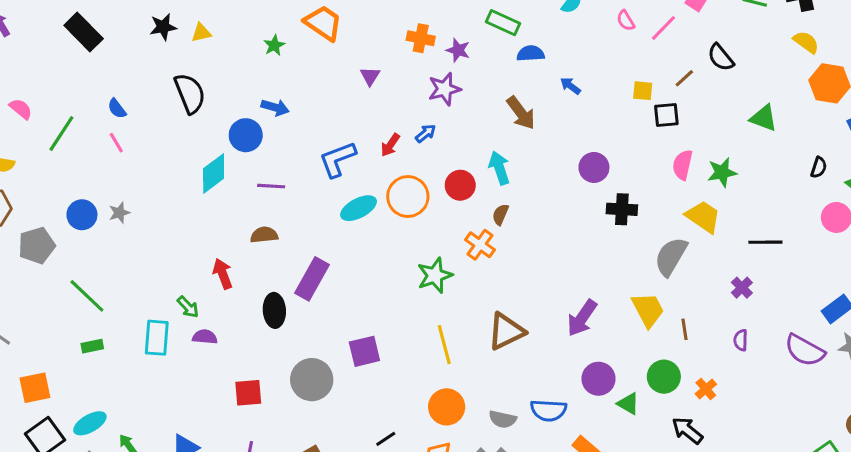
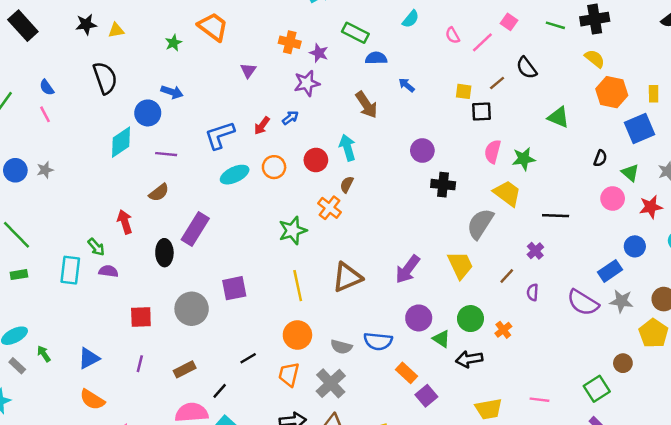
orange circle: (408, 196) -> (274, 167), size x0.7
brown semicircle: (264, 235) -> (159, 193), turned 145
brown line: (685, 329) -> (507, 276), moved, turned 49
black arrow: (687, 430) -> (469, 359), moved, turned -50

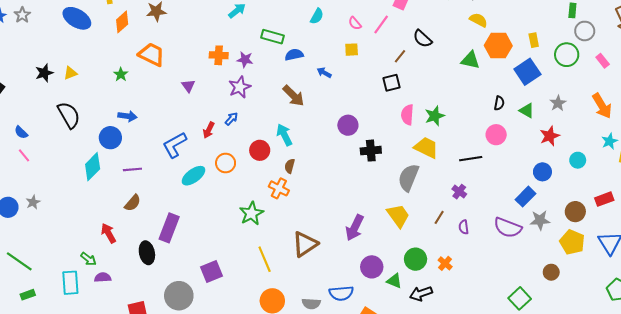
yellow square: (464, 91) -> (352, 50), moved
green triangle: (558, 117) -> (470, 60), moved
pink circle: (613, 198) -> (496, 135), moved
green square: (597, 389) -> (520, 298), moved

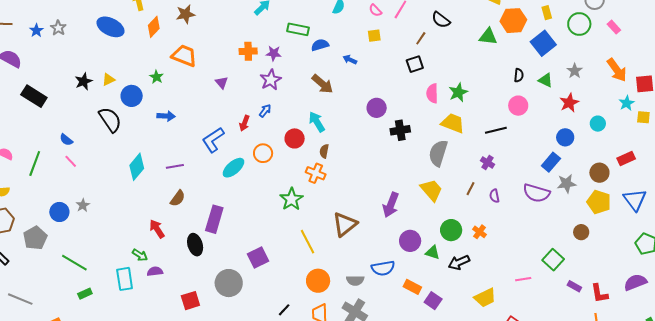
blue circle: (110, 138) -> (132, 96), moved

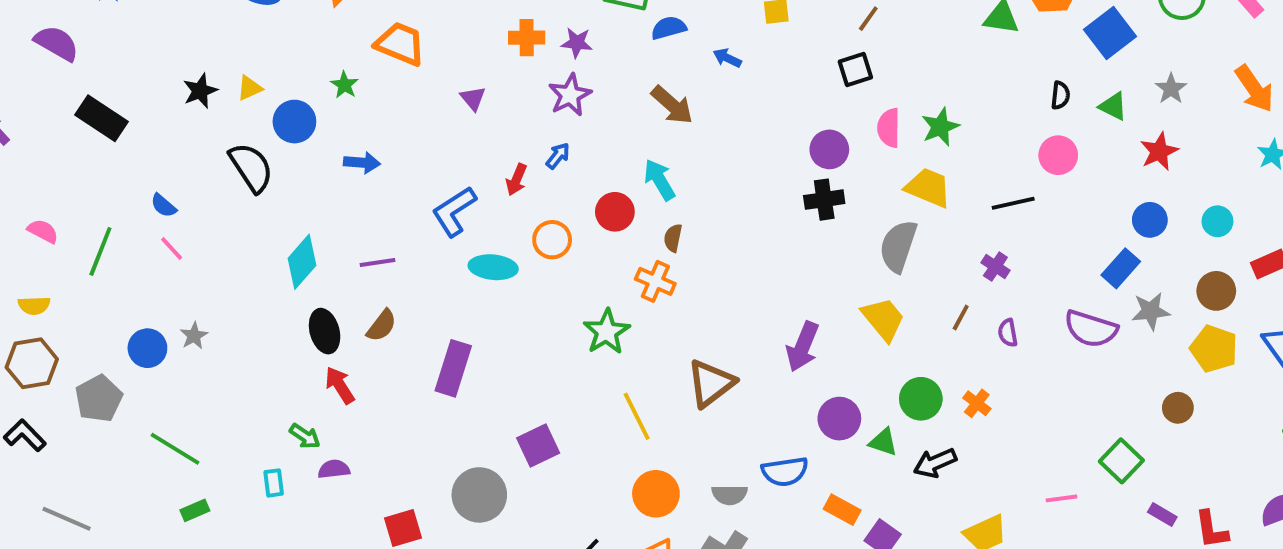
purple circle: (377, 108) -> (829, 149), moved
cyan circle: (598, 124) -> (1217, 221), moved
cyan ellipse: (233, 168) -> (493, 267), turned 45
black ellipse: (195, 245) -> (325, 331), moved
cyan rectangle: (125, 279) -> (274, 483), size x0.6

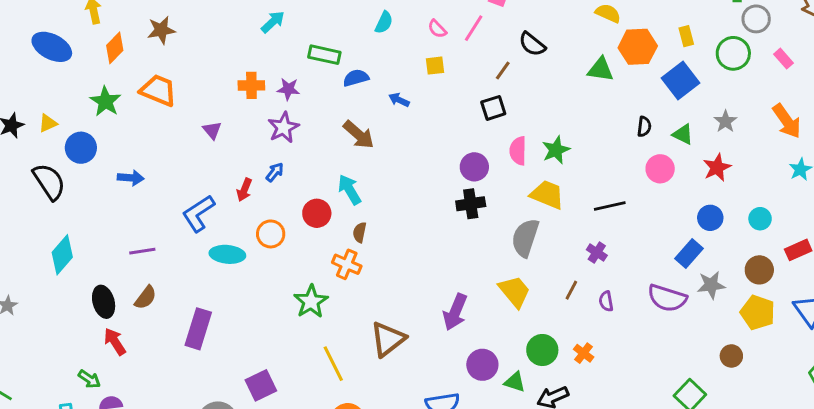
green star: (345, 85) -> (105, 101), moved, size x1.5
pink circle: (1058, 155) -> (660, 169), moved
cyan diamond: (302, 262) -> (62, 255), moved

